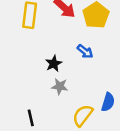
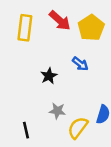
gray star: (60, 86) -> (57, 111), moved

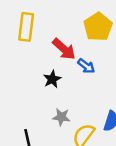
red arrow: (60, 20) -> (64, 49), moved

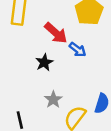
gray star: (61, 117) -> (53, 100), turned 30

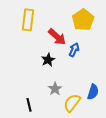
blue arrow: (78, 50) -> (74, 50), turned -104

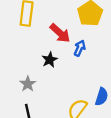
gray star: (55, 89) -> (28, 84), moved

